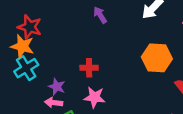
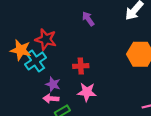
red star: (30, 27) -> (46, 39), moved
cyan cross: (26, 68) -> (36, 61), moved

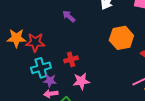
orange star: (21, 50) -> (16, 38), moved
cyan cross: (36, 61) -> (41, 68), moved, turned 30

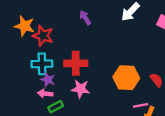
orange hexagon: (121, 38) -> (126, 78), moved
red cross: (71, 59) -> (76, 63), size x1.5

